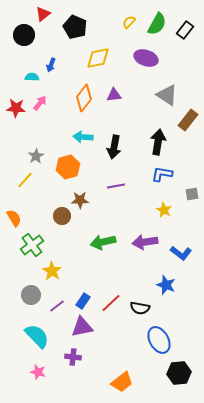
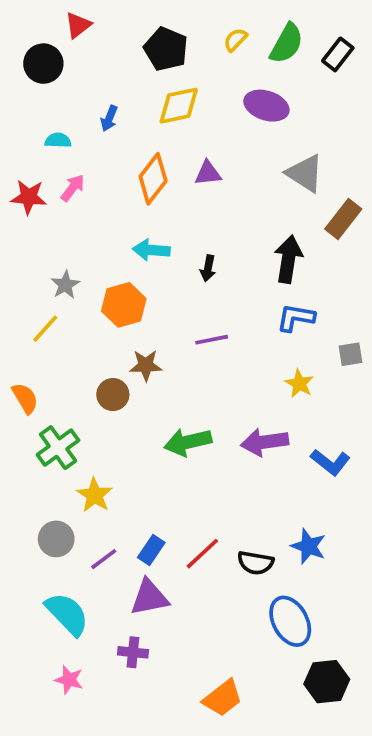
black pentagon: (75, 27) -> (166, 49), moved
blue arrow: (51, 65) -> (109, 118), moved
black arrow: (114, 147) -> (208, 268), size x0.6
blue star: (166, 285) -> (309, 546), moved

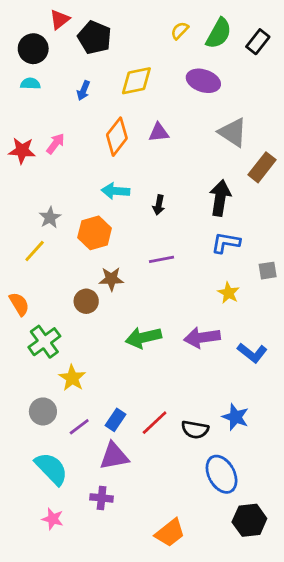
black pentagon: (166, 49) -> (95, 38), moved
cyan semicircle: (58, 140) -> (30, 84), moved

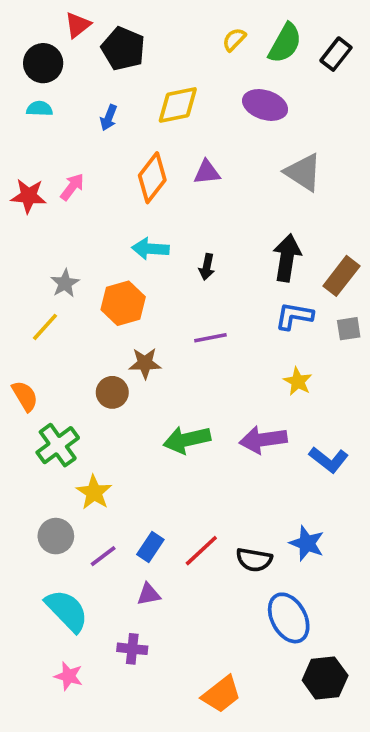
brown rectangle: (262, 167) -> (341, 276), moved
gray square: (268, 271) -> (349, 329), moved
purple triangle: (114, 456) -> (149, 594), size x0.6

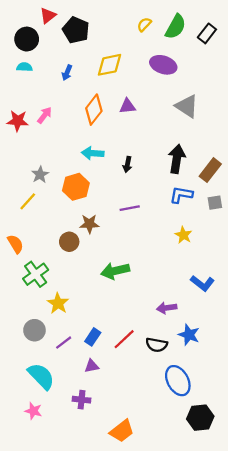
purple arrow: (263, 440) -> (167, 308), moved, size x0.7
pink star: (69, 676) -> (33, 411), moved
orange trapezoid: (221, 694) -> (122, 431), moved

